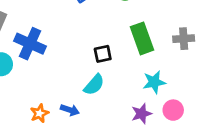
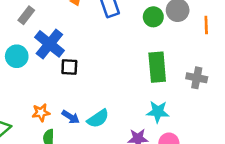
black square: (103, 54) -> (69, 67), moved
cyan semicircle: (94, 85) -> (98, 119), moved

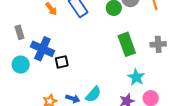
gray rectangle: (26, 15) -> (19, 32), turned -40
cyan star: (158, 112) -> (136, 77), turned -30

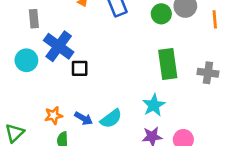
cyan star: (136, 77) -> (154, 105), moved

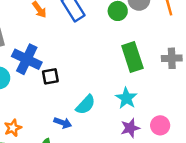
orange star: (54, 115) -> (13, 128), moved
cyan semicircle: (111, 119) -> (86, 105), moved

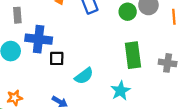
blue cross: (27, 59) -> (39, 39), turned -30
cyan semicircle: (86, 105) -> (84, 76), moved

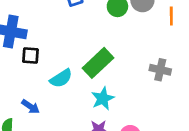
green rectangle: (133, 55) -> (98, 63), moved, turned 50

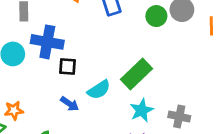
gray cross: (160, 70) -> (179, 117), moved
blue arrow: (31, 107) -> (70, 104), moved

